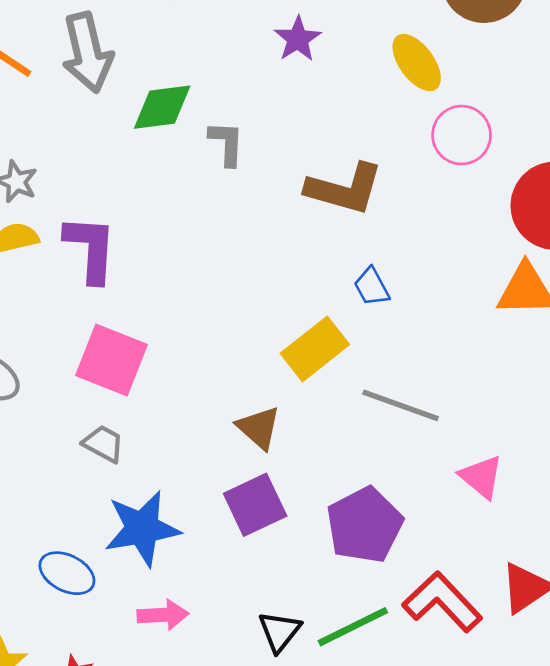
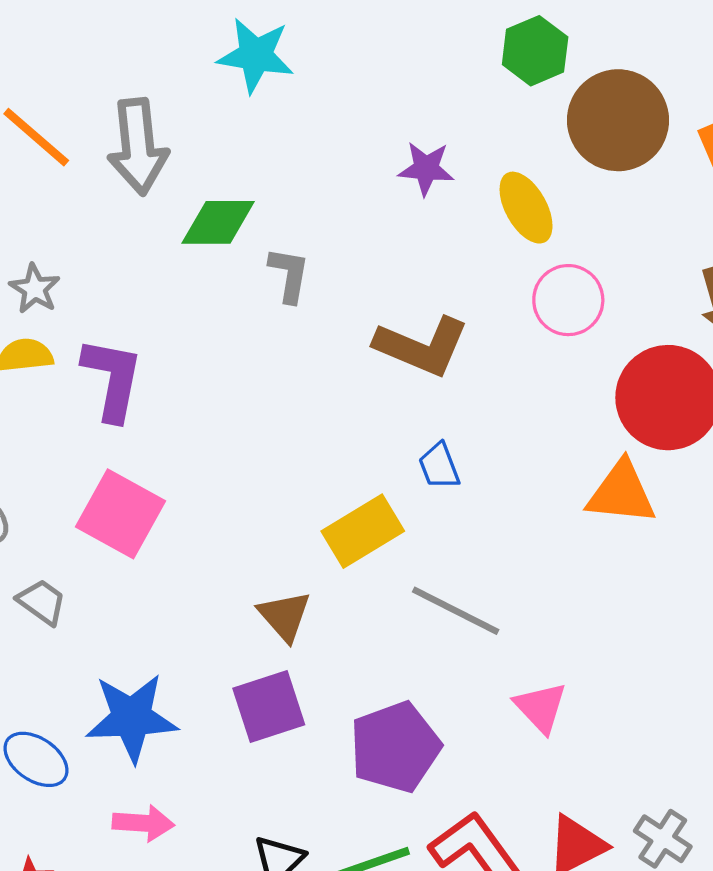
purple star: (298, 39) -> (426, 168), moved, turned 30
gray trapezoid: (103, 444) -> (42, 602), moved

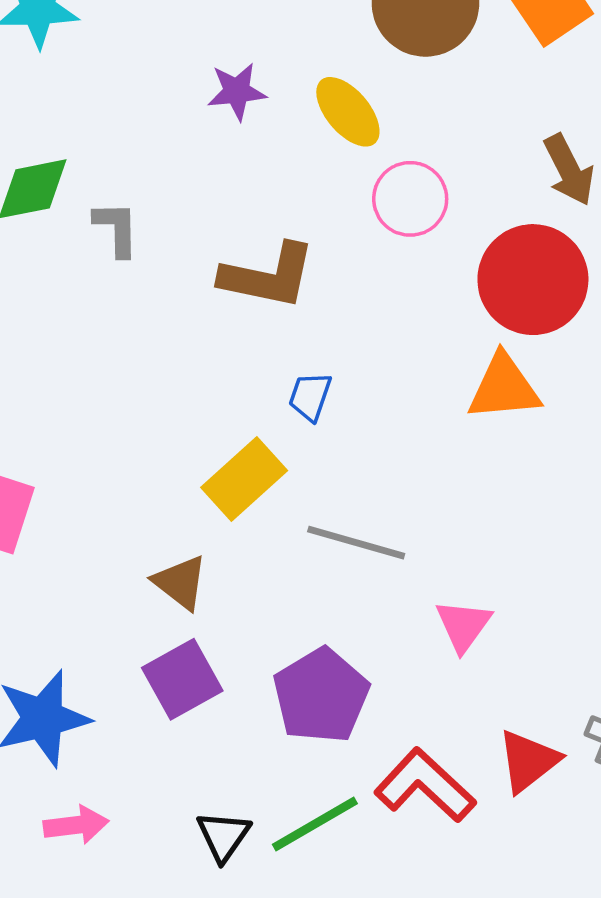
blue trapezoid: (439, 466) -> (310, 396), turned 51
pink triangle: (541, 707) -> (463, 625), turned 30

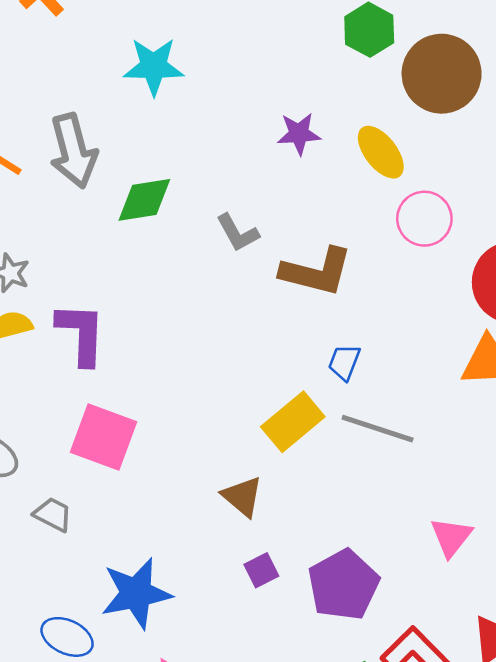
gray L-shape: (116, 229) -> (238, 233), moved, turned 150
gray line: (356, 543) -> (378, 429), moved
purple square: (182, 679) -> (261, 570), moved, size x0.6

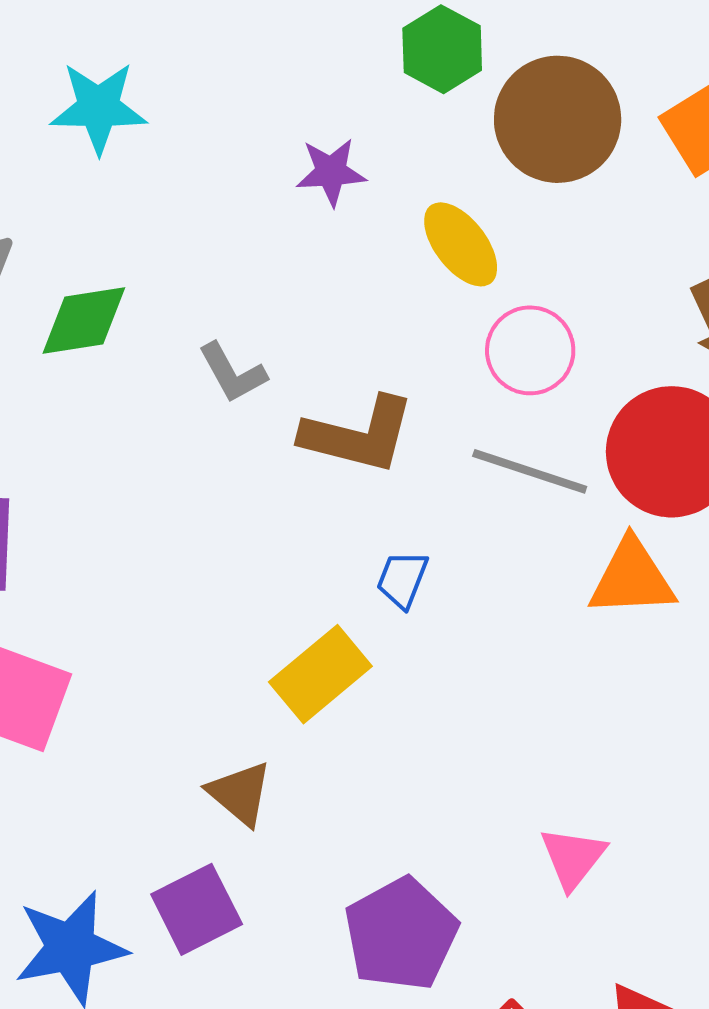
purple star: (299, 134) -> (331, 172), moved
gray line: (378, 429) -> (530, 471), moved
purple square: (261, 570) -> (197, 909), moved, size x1.6

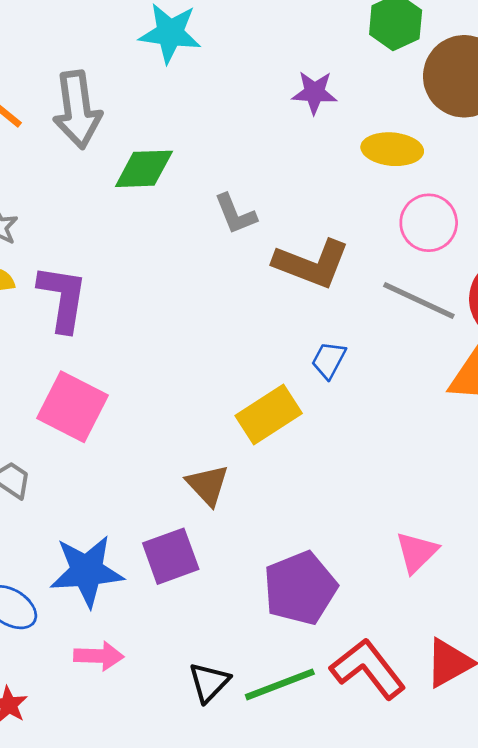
yellow ellipse: (461, 244) -> (392, 149), turned -54

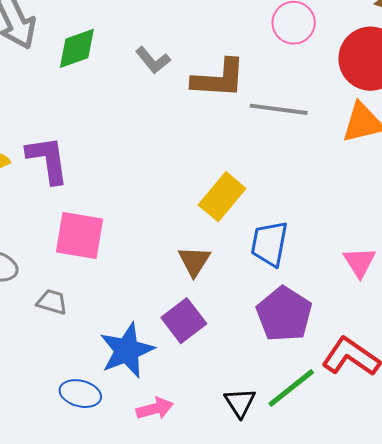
gray line: (419, 300) -> (279, 109), moved
blue trapezoid: (329, 360) -> (269, 244), moved, size x1.6
brown triangle: (208, 485) -> (194, 261), turned 33

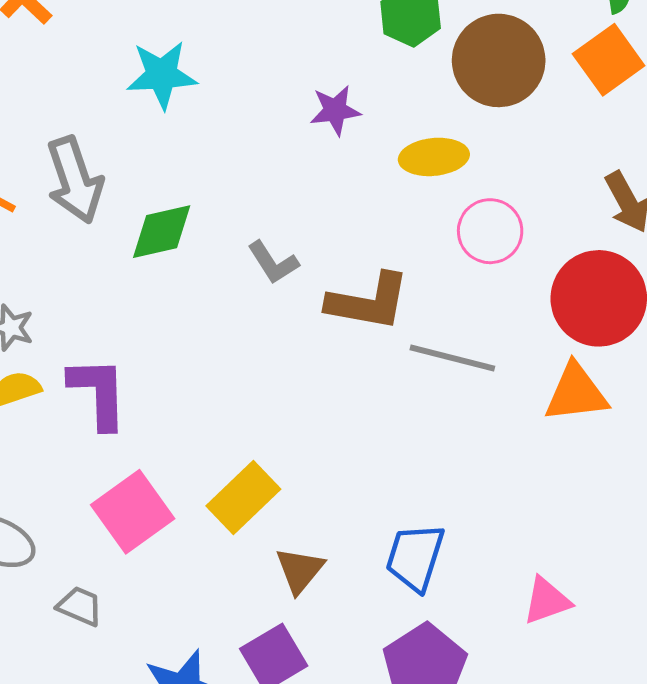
yellow rectangle: (222, 197) -> (243, 497), moved
pink square: (79, 236) -> (133, 512), turned 38
pink triangle: (360, 262) -> (547, 601), turned 36

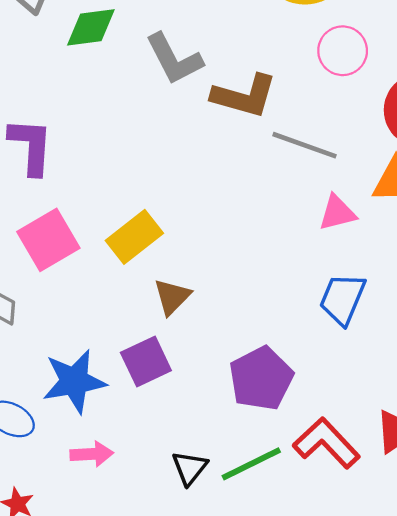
gray L-shape: (273, 262) -> (174, 59), size x1.5
blue trapezoid: (415, 557) -> (342, 299), moved
pink triangle: (547, 601) -> (337, 213), moved

